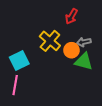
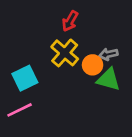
red arrow: (71, 16) -> (70, 21), moved
pink line: (15, 85) -> (20, 110), turned 54

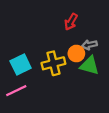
red arrow: (70, 21) -> (71, 22), moved
yellow cross: (65, 53) -> (53, 63), moved, turned 35

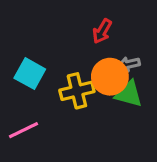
orange circle: (76, 54) -> (110, 77), size x1.5
cyan square: (21, 64) -> (30, 74), moved, turned -35

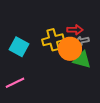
red arrow: (102, 31) -> (75, 30), moved, turned -119
yellow cross: (77, 91) -> (53, 40), moved

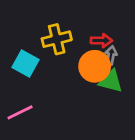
yellow cross: (53, 40) -> (57, 39), moved
gray arrow: (82, 41) -> (111, 55), turned 112

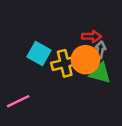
yellow cross: (57, 39) -> (65, 63), moved
cyan square: (25, 64) -> (39, 54), moved

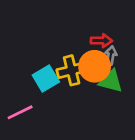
cyan square: (39, 54) -> (46, 78), moved, turned 30

